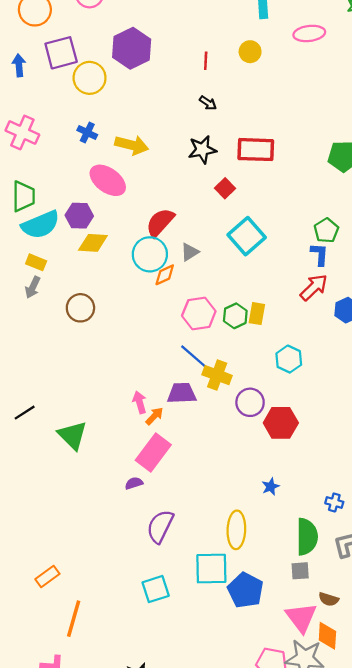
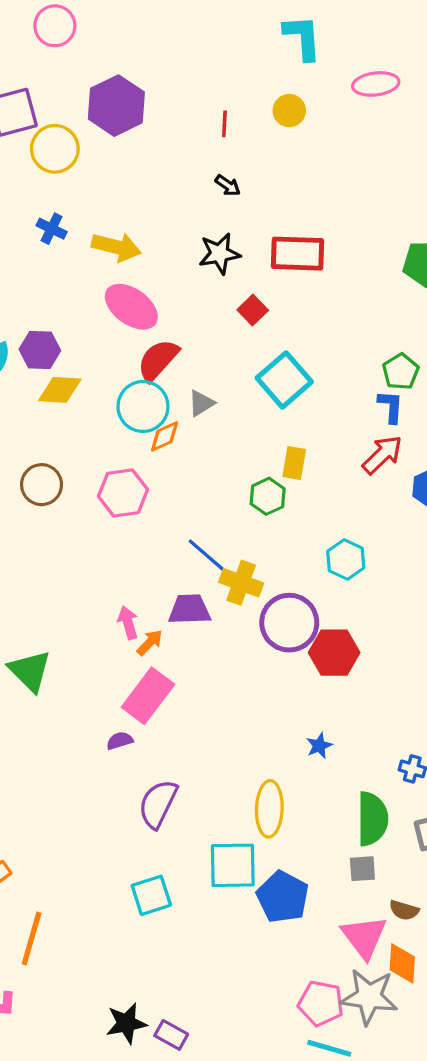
pink ellipse: (108, 180) -> (131, 307), moved
pink hexagon: (199, 314) -> (123, 493), moved
yellow rectangle: (257, 314) -> (294, 463), moved
purple circle: (250, 402) -> (289, 623), size x1.4

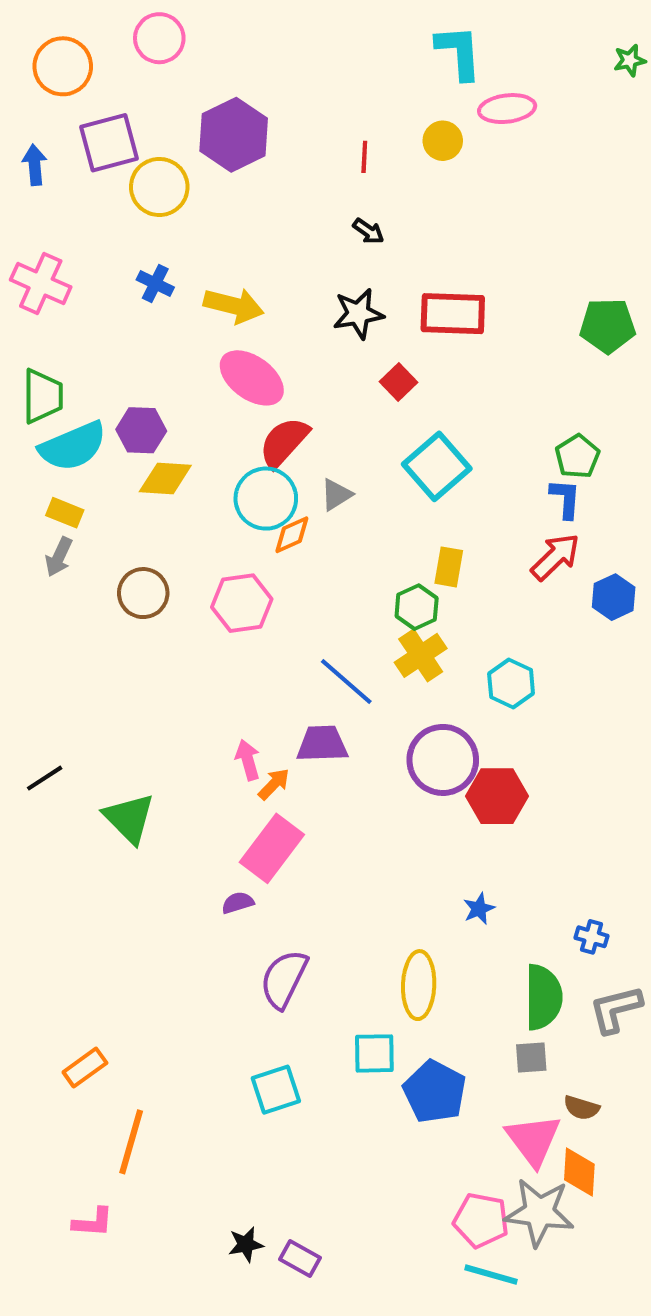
pink ellipse: (376, 84) -> (507, 109), moved
yellow cross: (241, 583) -> (421, 655), moved, turned 36
cyan square: (233, 865) -> (374, 1053), size x0.7
black star: (126, 1023) -> (246, 1244), size x0.7

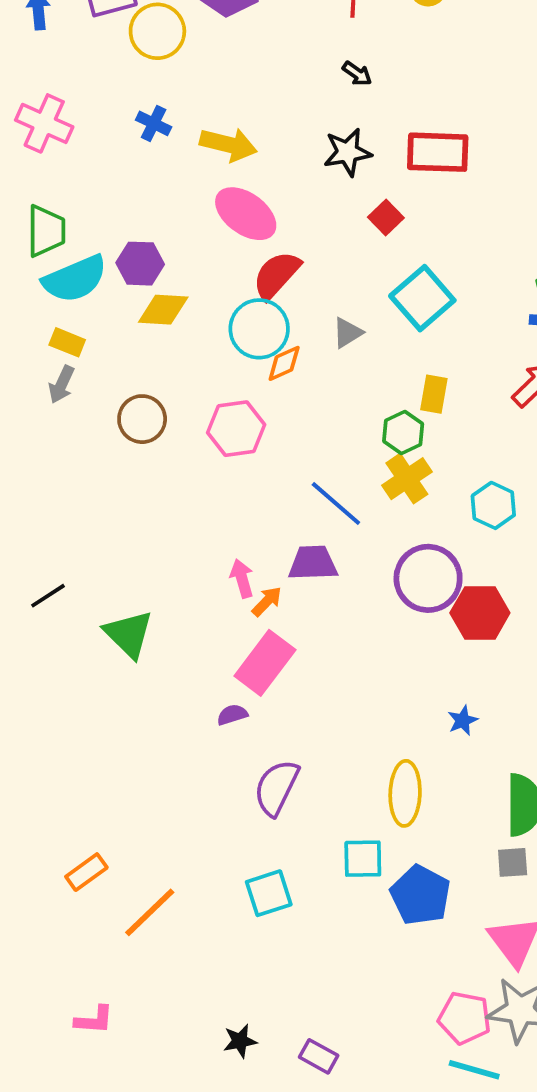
gray triangle: (336, 495) -> (347, 333), moved
orange line: (131, 1142) -> (150, 912), moved, turned 30
purple rectangle: (300, 1259) -> (319, 1056), moved

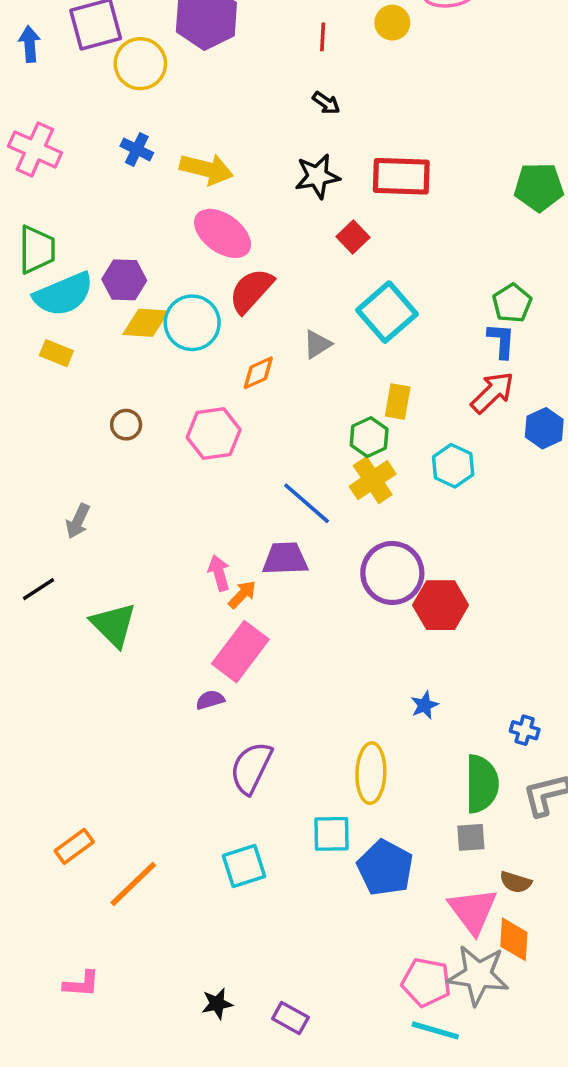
cyan circle: (259, 329) -> (192, 323), moved
gray arrow: (61, 385) -> (78, 521), moved
brown circle: (142, 419) -> (126, 425), size x0.7
cyan hexagon: (493, 505) -> (453, 466), moved

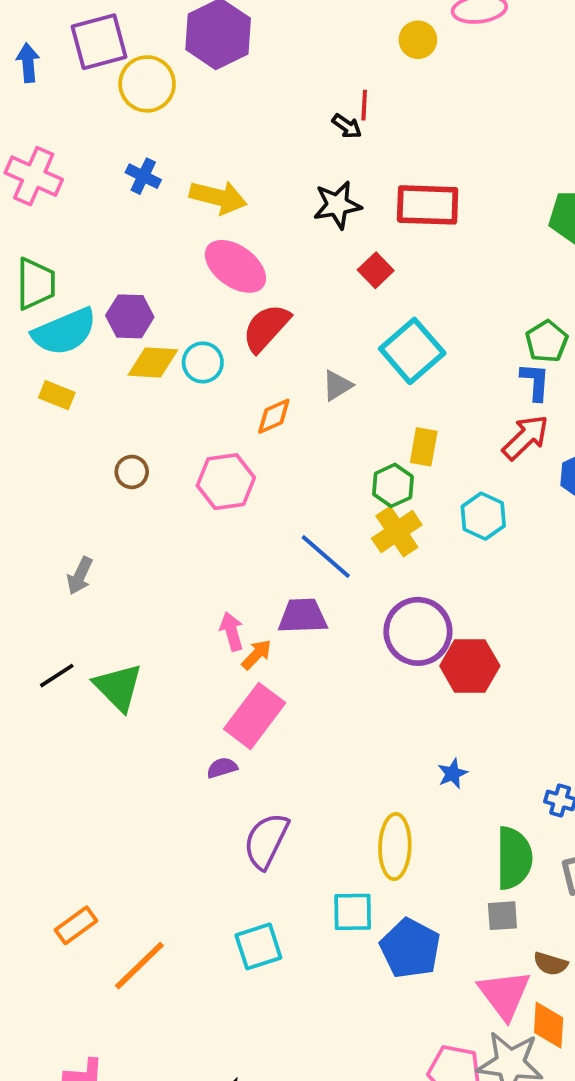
red line: (323, 37) -> (364, 105), moved
cyan circle: (192, 323) -> (203, 362), size x0.7
black line: (39, 589) -> (57, 676), moved

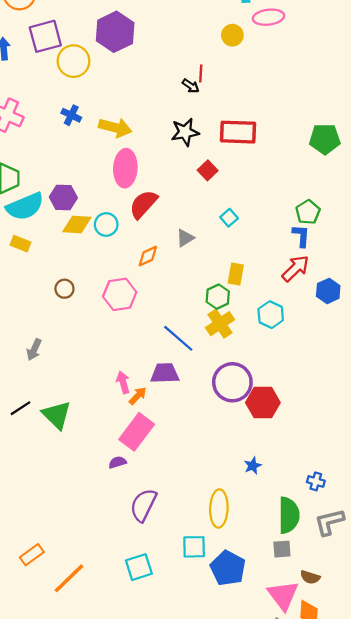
pink ellipse: (235, 266) -> (125, 168), turned 57
cyan square: (412, 351) -> (229, 218), size x0.5

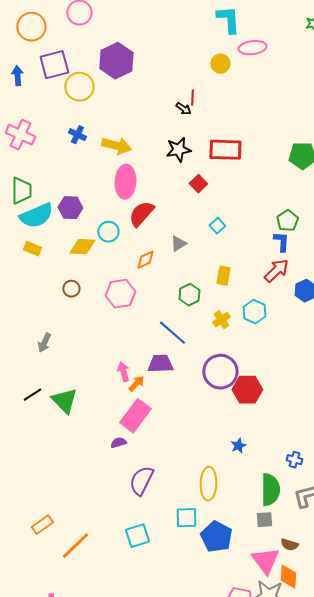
yellow diamond: (77, 224) -> (82, 247), moved
green hexagon: (218, 297) -> (189, 295), moved
yellow cross: (220, 324) -> (221, 320), moved, size x0.7

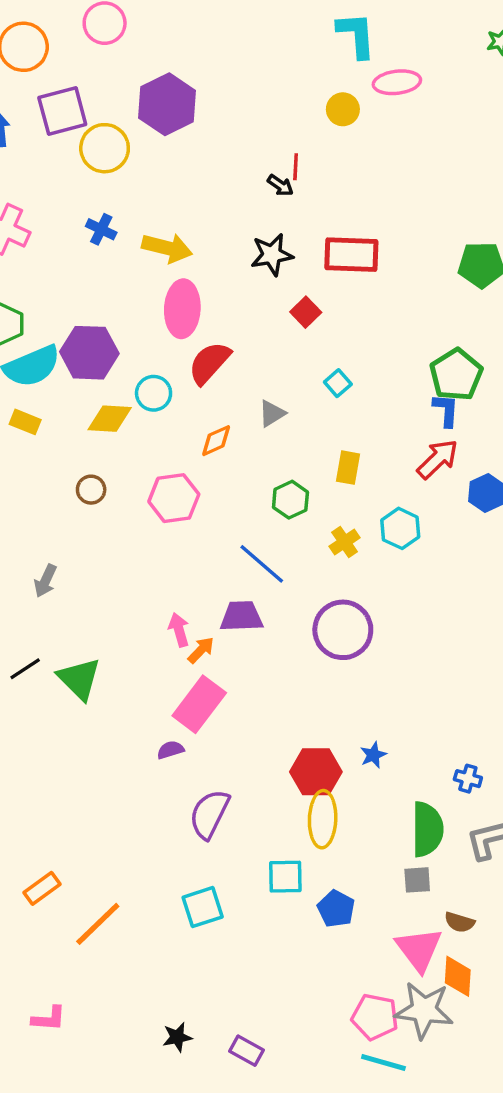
purple hexagon: (70, 208) -> (89, 353), size x1.4
green pentagon: (287, 221) -> (456, 375), size x1.4
red hexagon: (247, 390) -> (316, 772), moved
blue pentagon: (216, 537) -> (336, 909), size x0.7

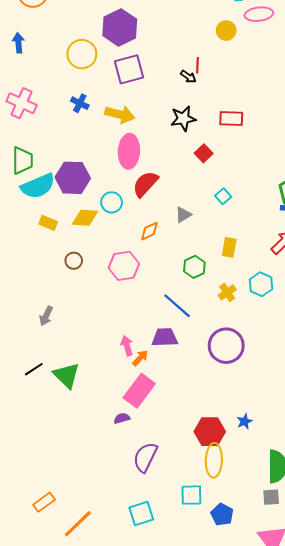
purple square: (62, 111) -> (129, 69), moved
red rectangle: (351, 255) -> (231, 119), size x0.7
yellow rectangle: (25, 422) -> (48, 223), moved

